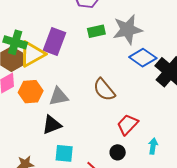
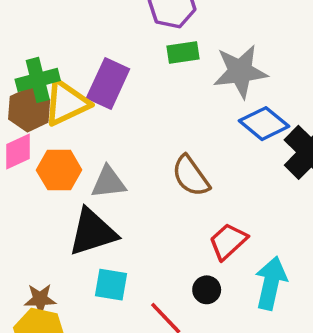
green rectangle: (96, 31) -> (183, 53), moved
green cross: (15, 42) -> (38, 80), turned -35
black triangle: (52, 125) -> (93, 232), size x1.4
cyan arrow: (153, 146) -> (271, 283), size x1.8

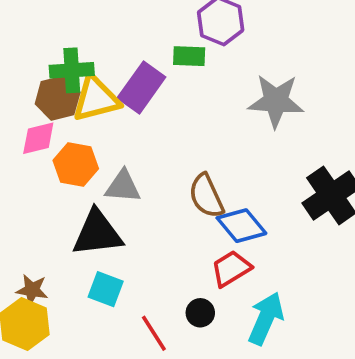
green rectangle: (183, 53) -> (189, 56), moved
blue diamond: (264, 124) -> (241, 226), moved

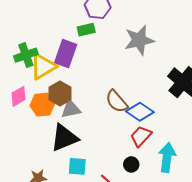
brown hexagon: (58, 98) -> (60, 93), moved

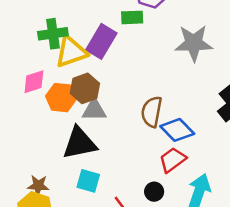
brown semicircle: (117, 101) -> (152, 112), turned 40

